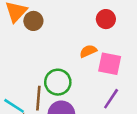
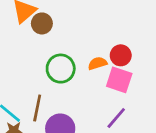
red circle: (106, 19) -> (121, 55), moved
green circle: (58, 82) -> (61, 69), moved

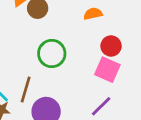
orange semicircle: (97, 63) -> (93, 14), moved

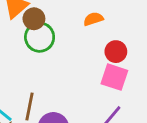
green circle: (52, 54) -> (40, 37), moved

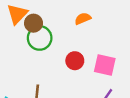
red circle: (116, 52) -> (75, 61), moved

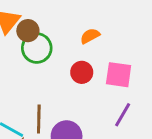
orange semicircle: (83, 19) -> (90, 36), moved

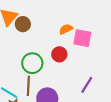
green circle: (37, 48) -> (32, 63), moved
pink square: (119, 75) -> (82, 38), moved

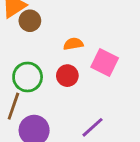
orange semicircle: (66, 29) -> (73, 44), moved

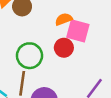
pink square: (105, 62) -> (78, 31), moved

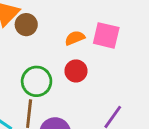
pink square: (78, 31) -> (106, 35), moved

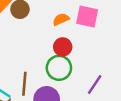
green circle: (37, 81) -> (59, 68), moved

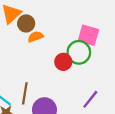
orange semicircle: (61, 19) -> (36, 37), moved
green circle: (59, 68) -> (79, 52), moved

